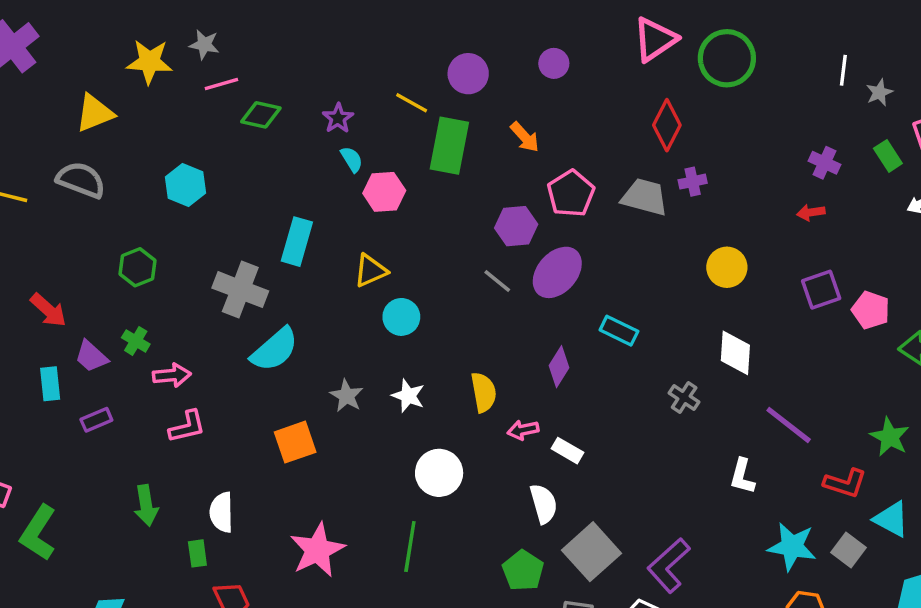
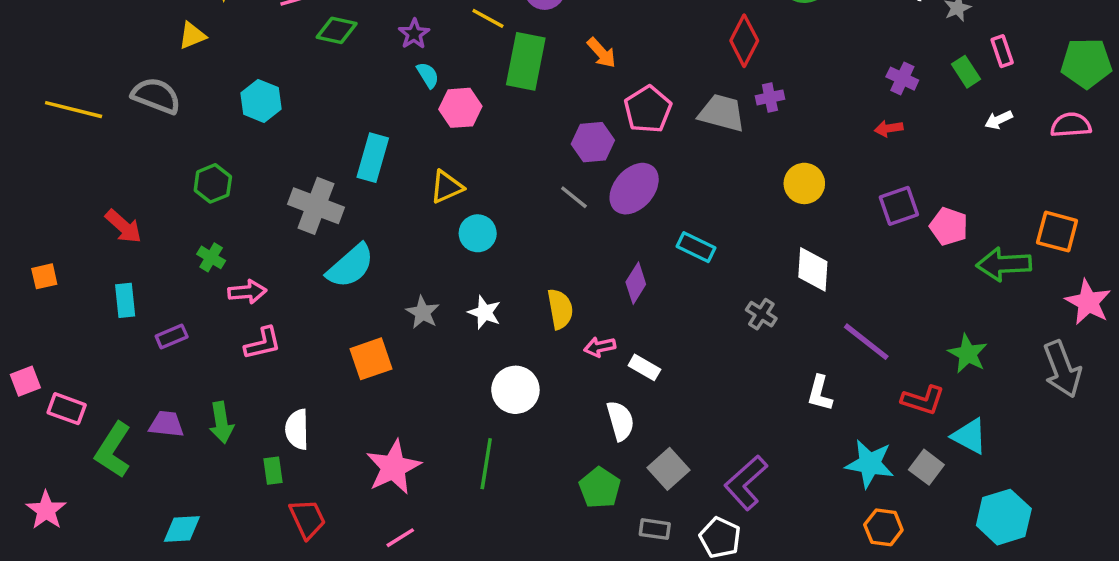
yellow triangle: (95, 113) -> (192, 36), moved, size x0.7
purple trapezoid: (91, 356) -> (166, 424), moved, turned 144
gray square: (592, 552) -> (668, 469), size x0.7

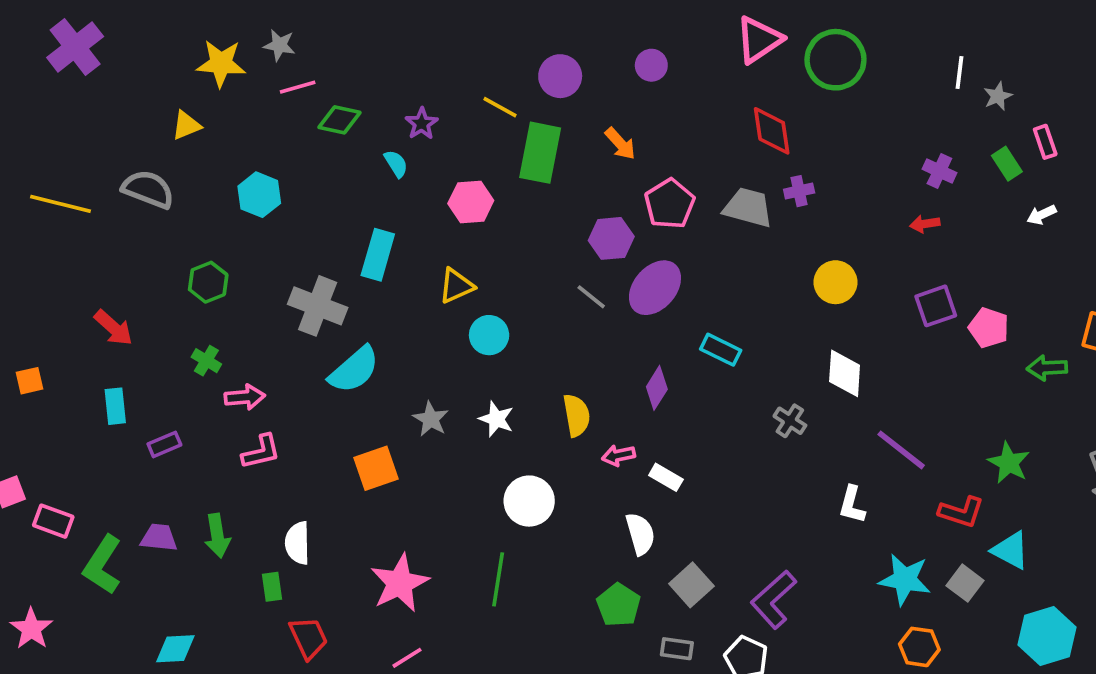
red diamond: (744, 41) -> (772, 131), turned -36
cyan semicircle: (428, 75) -> (396, 164), moved
green arrow: (1004, 264) -> (1047, 368), size x0.7

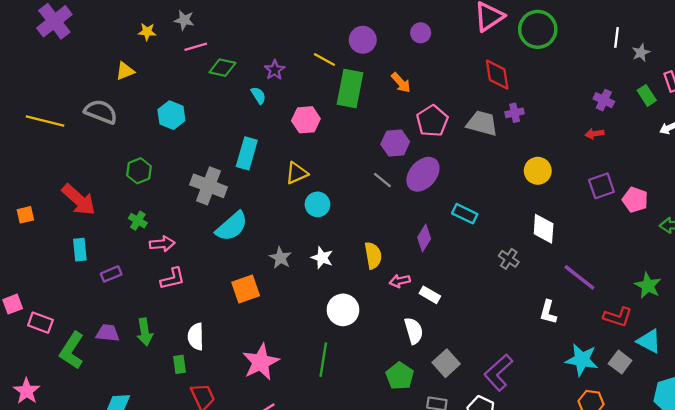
yellow star: (221, 63) -> (147, 32), size x0.6
red arrow: (113, 328) -> (79, 200), size x1.4
orange square: (30, 381) -> (25, 215), moved

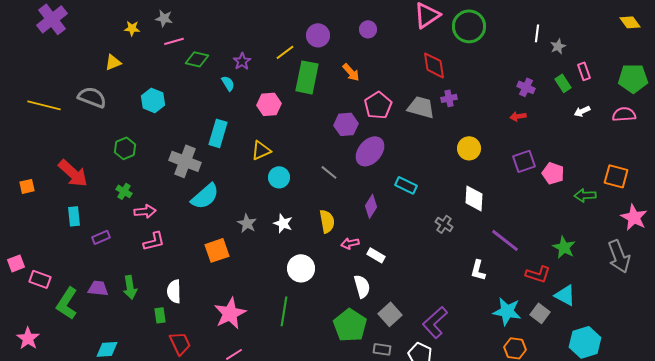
yellow line: (324, 59) -> (285, 52), turned -66
gray line: (382, 180) -> (329, 172), moved
green pentagon: (400, 376) -> (350, 325), size x1.4

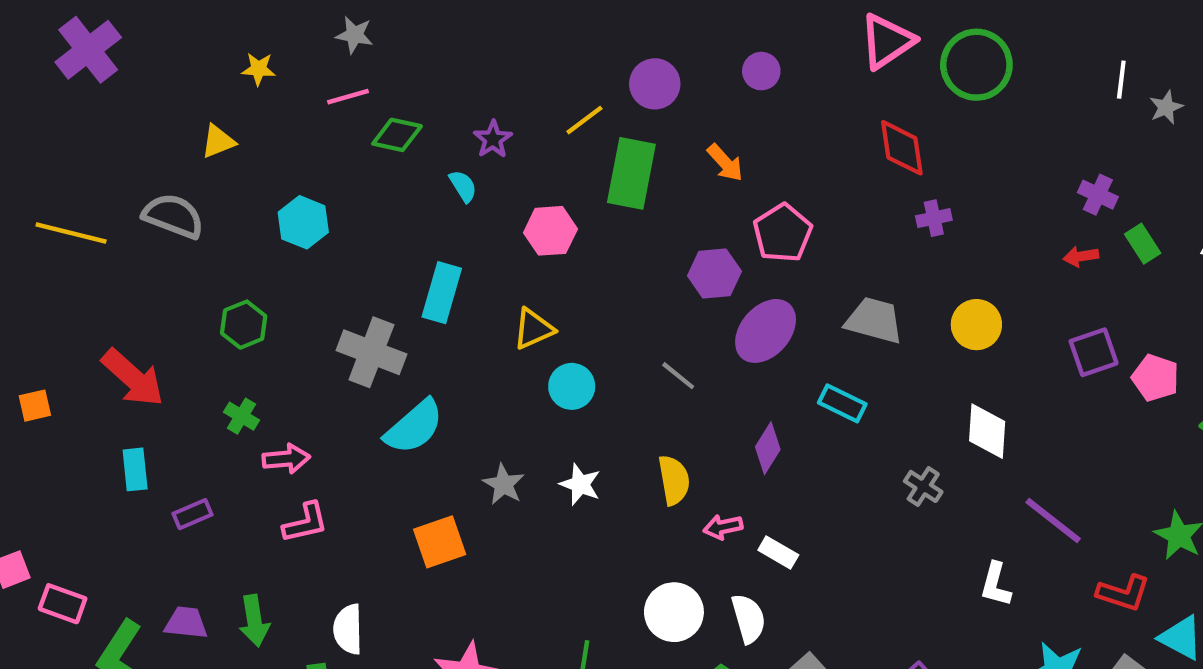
gray star: (164, 18) -> (354, 35), moved
green rectangle: (563, 83) -> (1143, 244), moved
gray trapezoid: (421, 107) -> (874, 320), moved
white circle: (301, 268) -> (674, 612), moved

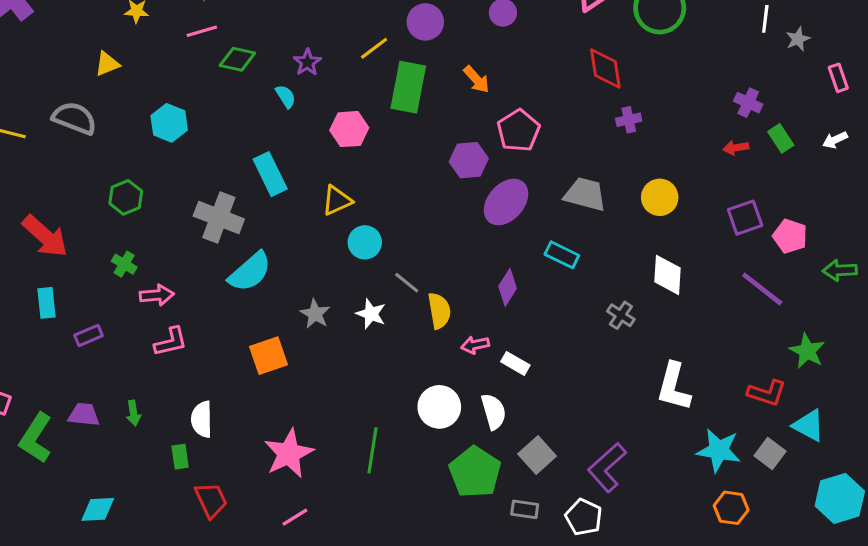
cyan rectangle: (442, 293) -> (270, 174), turned -42
gray line: (678, 376) -> (407, 283), moved
purple line: (1053, 521) -> (762, 289), moved
white L-shape: (996, 584) -> (674, 387), size x1.5
green arrow: (254, 621) -> (133, 413), size x0.7

